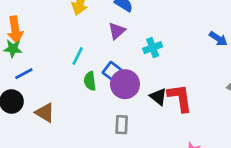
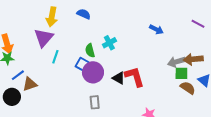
purple triangle: (117, 31) -> (44, 38), moved, size x1.5
green semicircle: (90, 81) -> (90, 51), moved
brown triangle: (45, 113) -> (30, 84), moved, turned -42

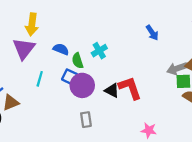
blue semicircle: (84, 14) -> (61, 49), moved
blue arrow: (156, 29) -> (152, 33), turned 32
cyan line: (55, 57) -> (40, 79), moved

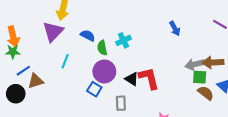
blue square: (69, 77) -> (94, 89), moved
gray rectangle: (86, 120) -> (121, 103), moved

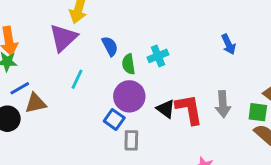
blue semicircle: (88, 36) -> (110, 46), turned 32
gray arrow: (195, 64) -> (223, 104), moved, turned -84
gray rectangle: (121, 103) -> (131, 140), moved

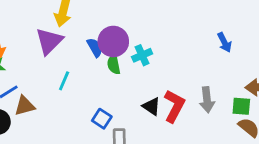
blue arrow: (228, 44) -> (225, 42), moved
purple circle: (129, 96) -> (113, 41), moved
red L-shape: (189, 109) -> (174, 106), turned 40

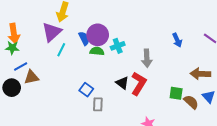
green semicircle: (114, 64) -> (97, 51), turned 104
cyan line: (64, 81) -> (61, 50), moved
gray arrow: (207, 100) -> (147, 58), moved
green square: (241, 106) -> (176, 93), moved

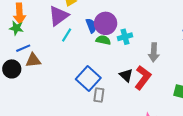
blue square: (86, 90) -> (88, 79), size x1.6

